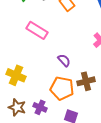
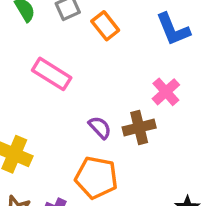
brown cross: (86, 81) -> (139, 128), moved

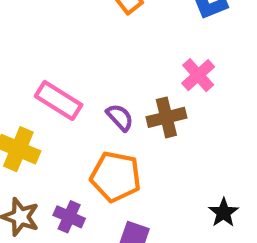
pink rectangle: (52, 74) -> (59, 100), moved

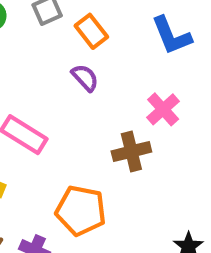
purple semicircle: (120, 117) -> (85, 78), moved

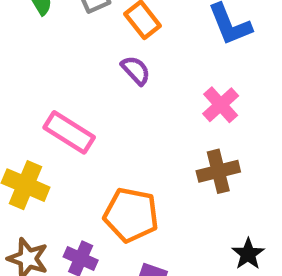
brown cross: (131, 152) -> (218, 171), moved

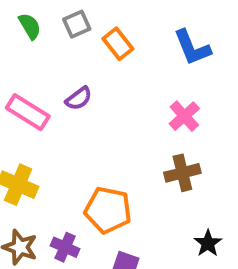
purple semicircle: (136, 70) -> (79, 99), moved, turned 96
pink rectangle: (69, 132) -> (28, 112), moved

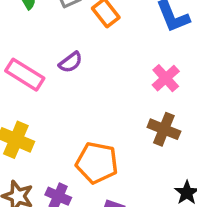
brown cross: (182, 173) -> (164, 129), turned 36

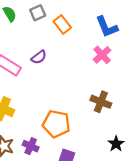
pink cross: (166, 78) -> (102, 55), moved

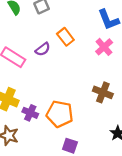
orange rectangle: (62, 24) -> (65, 37), moved
purple cross: (31, 146) -> (30, 113), moved

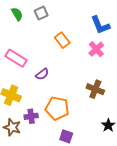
purple semicircle: (43, 49) -> (42, 74), moved
purple cross: (30, 113) -> (31, 116), moved, turned -32

